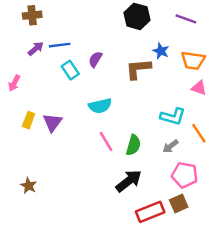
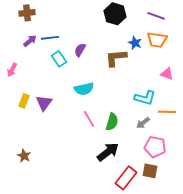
orange trapezoid: (193, 61) -> (157, 40), moved
orange line: (199, 133) -> (167, 112), turned -54
brown square: (179, 203) -> (150, 171), turned 35
red rectangle: (150, 212) -> (126, 178), turned -30

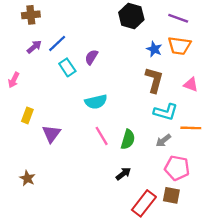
blue line: (50, 38) -> (57, 43), turned -36
brown L-shape: (116, 58) -> (154, 80), moved, turned 110
purple triangle: (44, 103) -> (51, 134), moved
black arrow: (108, 152) -> (123, 174), size x0.6

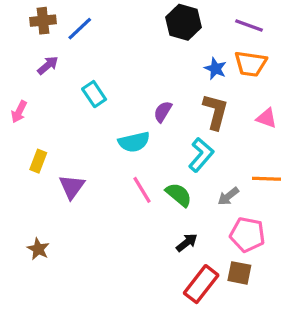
blue line: (57, 43) -> (80, 29), moved
purple semicircle: (91, 57) -> (163, 112), moved
cyan L-shape: (166, 112) -> (201, 155), moved, turned -65
green semicircle: (128, 139) -> (179, 195), turned -66
black arrow: (123, 174) -> (187, 243), moved

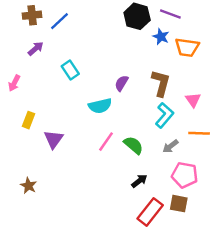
purple line: (249, 25) -> (170, 14), moved
blue star: (215, 69) -> (161, 37), moved
pink triangle: (267, 118) -> (193, 100), moved, turned 35
cyan L-shape: (201, 155) -> (164, 115), moved
pink line: (142, 190) -> (106, 142), turned 66

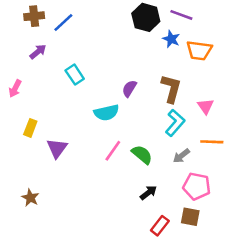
red rectangle: (150, 212) -> (160, 226), size x0.7

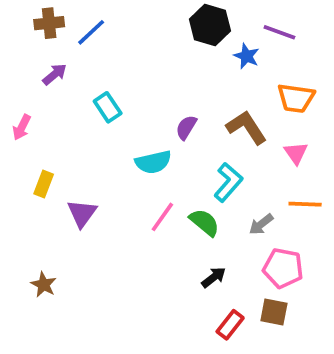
purple line: (181, 15) -> (279, 32), moved
orange trapezoid: (199, 50) -> (296, 98), moved
brown L-shape: (171, 89) -> (247, 127), turned -48
cyan L-shape: (175, 123) -> (228, 182), moved

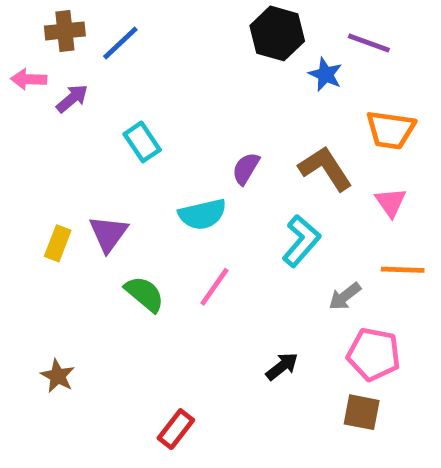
pink arrow: (22, 127) -> (29, 79), moved, turned 65
purple triangle: (82, 213) -> (108, 234), moved
green semicircle: (204, 222) -> (145, 294), moved
red rectangle: (230, 325) -> (176, 429), moved

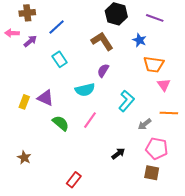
blue line: (120, 43) -> (57, 27), moved
blue star: (325, 74) -> (140, 40), moved
orange trapezoid: (391, 130) -> (154, 64), moved
brown L-shape: (325, 168) -> (102, 41), moved
purple triangle: (108, 234) -> (45, 98), turned -42

